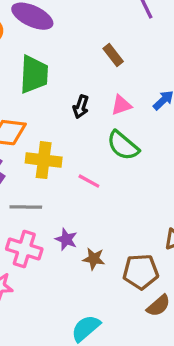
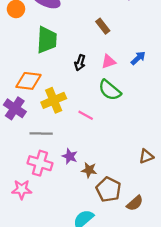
yellow cross: (44, 160) -> (54, 100), turned -30
brown pentagon: (141, 272) -> (109, 189), moved, turned 30

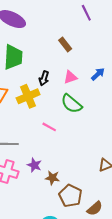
yellow cross: (54, 100) -> (28, 96), moved

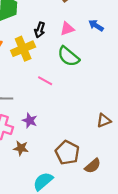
blue arrow: (98, 74) -> (96, 25), turned -104
brown star: (52, 178) -> (21, 148), moved

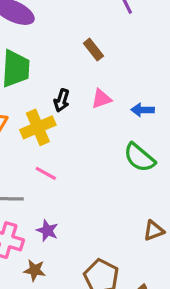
blue arrow: (96, 25) -> (143, 110), moved, turned -32
green semicircle: (68, 56) -> (139, 158), moved
pink line: (45, 81) -> (46, 173), moved

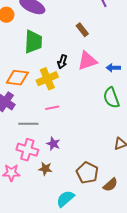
pink triangle: (101, 99) -> (87, 61), size x1.5
green semicircle: (139, 158) -> (111, 98), turned 30
pink line: (46, 173) -> (52, 108), turned -40

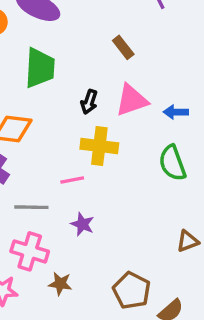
yellow cross: (47, 79) -> (99, 146), moved, turned 30
purple star: (53, 144) -> (82, 224), moved

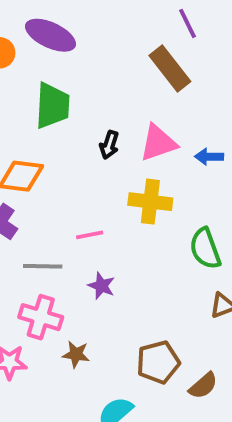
brown rectangle: (123, 47) -> (170, 68), moved, size x1.6
yellow cross: (99, 146) -> (150, 202), moved
green semicircle: (172, 163) -> (205, 249), moved
brown pentagon: (132, 290) -> (158, 362), turned 30

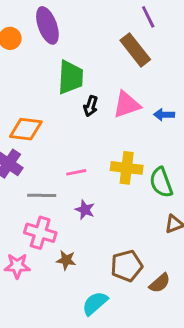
purple ellipse: (51, 35) -> (47, 25), turned 45
green trapezoid: (52, 106) -> (70, 77), moved
yellow cross: (150, 202) -> (127, 168), moved

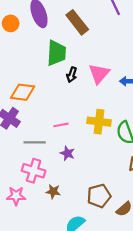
brown rectangle: (135, 50) -> (77, 22), moved
pink triangle: (127, 105) -> (99, 74), turned -30

